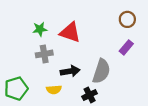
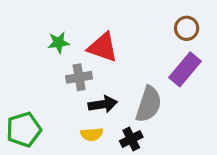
purple rectangle: (126, 47) -> (185, 69), size x1.5
gray cross: (44, 54) -> (79, 77), moved
yellow semicircle: (54, 90) -> (92, 134), moved

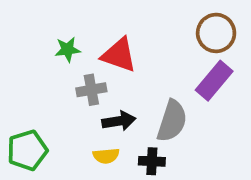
brown circle: (187, 28) -> (216, 33), size x1.4
black cross: (131, 139) -> (152, 161), turned 30

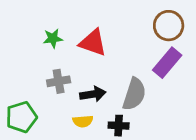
gray cross: (91, 90) -> (59, 81), moved

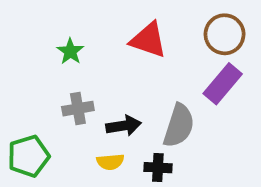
green star: (53, 38) -> (70, 51), turned -30
red triangle: (93, 43) -> (148, 40), moved

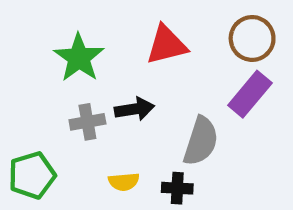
red triangle: (148, 40) -> (167, 45), turned -33
green star: (70, 51) -> (79, 58), size x1.6
black arrow: (124, 126) -> (135, 109), moved

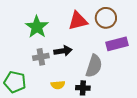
brown circle: (252, 38) -> (106, 18), moved
purple rectangle: (250, 94) -> (117, 44), turned 35
green pentagon: (32, 175) -> (15, 82), turned 30

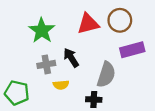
black arrow: (63, 51) -> (71, 58), turned -114
yellow semicircle: (58, 85) -> (61, 85), moved

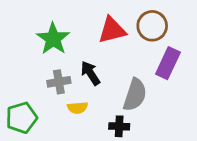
purple rectangle: (132, 50) -> (168, 63), turned -50
green pentagon: (17, 93) -> (22, 118), turned -30

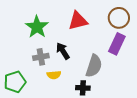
brown circle: (152, 26) -> (119, 18), moved

